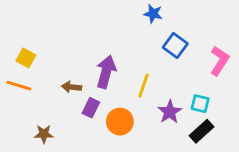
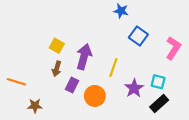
yellow square: (26, 58) -> (57, 46), moved
orange line: (19, 86) -> (16, 82), moved
brown arrow: (72, 87) -> (57, 69), turned -80

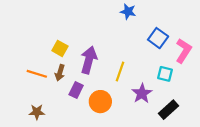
blue square: (138, 36) -> (158, 38), moved
orange line: (16, 82) -> (37, 74), moved
cyan square: (158, 82) -> (165, 74), moved

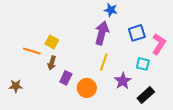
blue square: (158, 38) -> (137, 33), turned 36
purple arrow: (89, 60) -> (102, 33), moved
orange line: (37, 74) -> (32, 51), moved
brown star: (37, 112) -> (16, 86), moved

